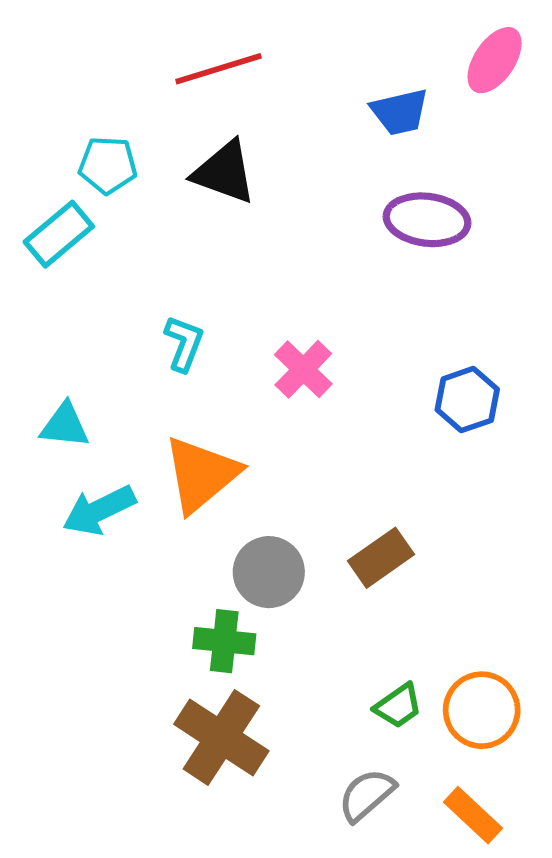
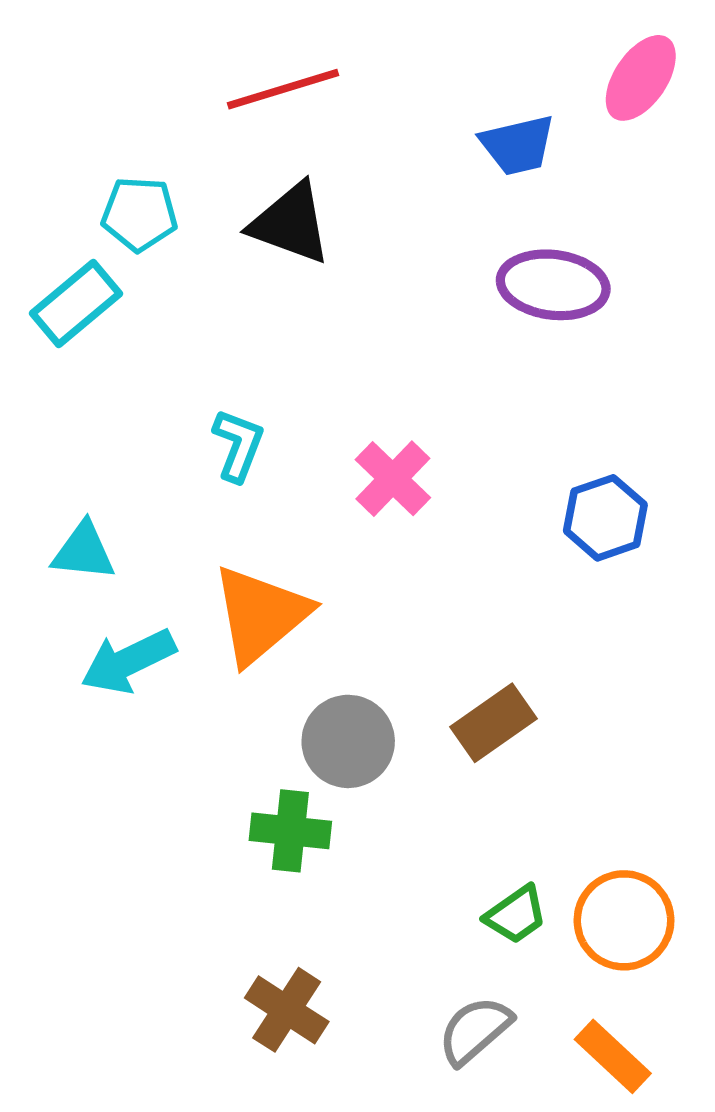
brown cross: (221, 737) -> (287, 1010), moved, size x0.7

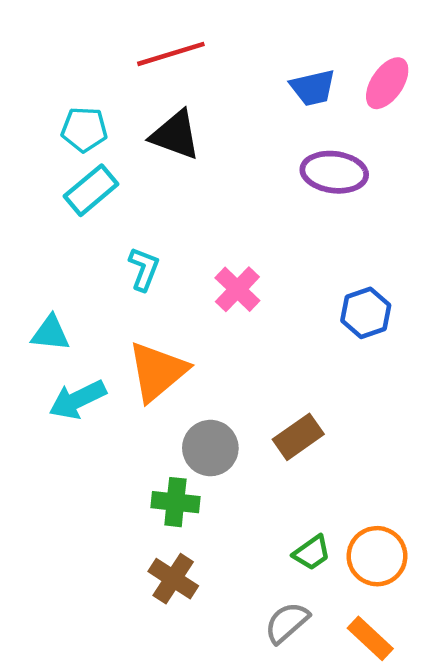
pink ellipse: (641, 78) -> (387, 83), moved
cyan rectangle: (76, 303) -> (91, 190), moved
brown cross: (287, 1010) -> (173, 579), moved

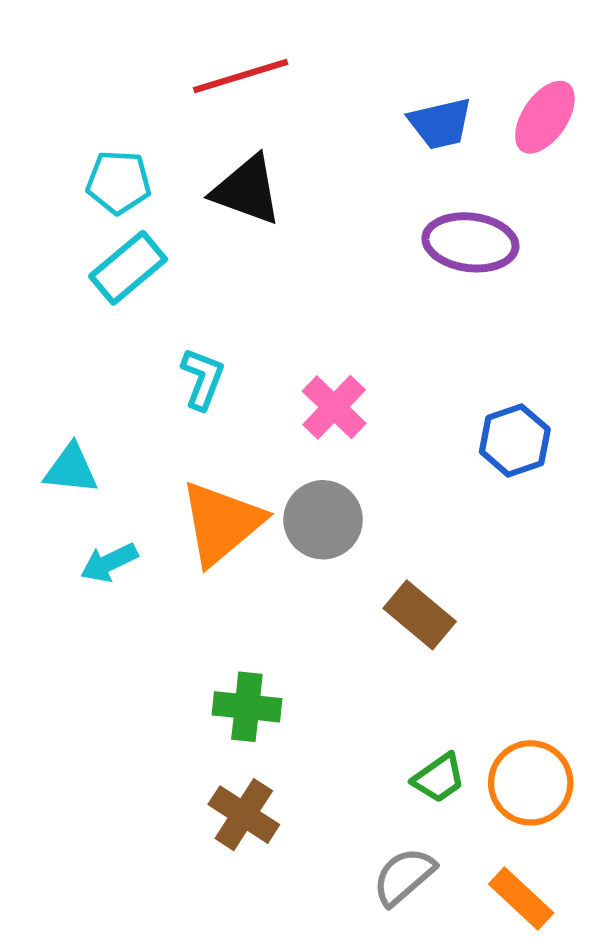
cyan arrow: (78, 400) -> (109, 563), size x0.7
brown rectangle: (298, 437) -> (420, 615), turned 75
gray circle: (210, 448) -> (323, 520), moved

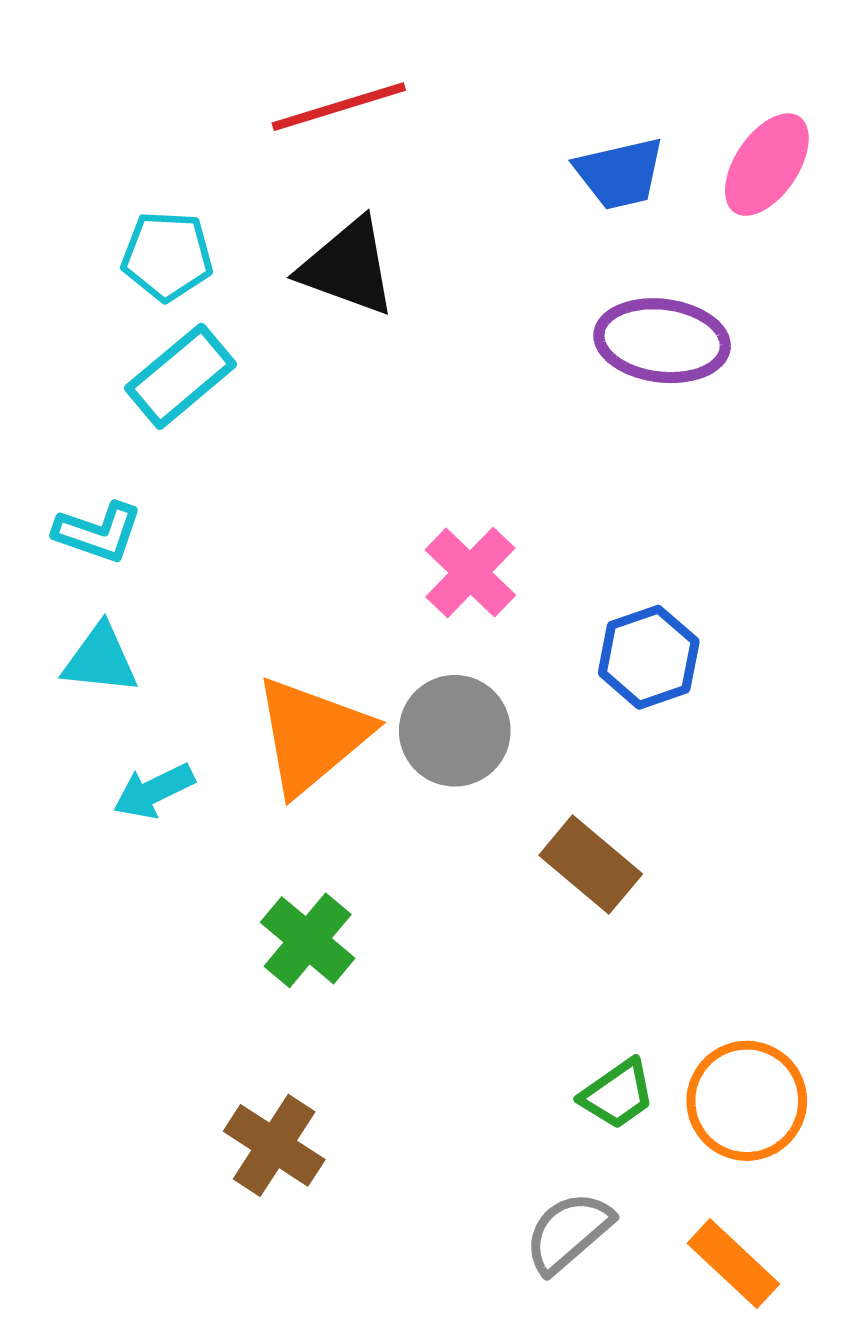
cyan L-shape: (203, 379) -> (98, 532), moved, turned 88
blue hexagon: (515, 441) -> (649, 657), moved
green cross: (247, 707) -> (308, 940), moved, turned 34
brown cross: (244, 815) -> (274, 1145), moved

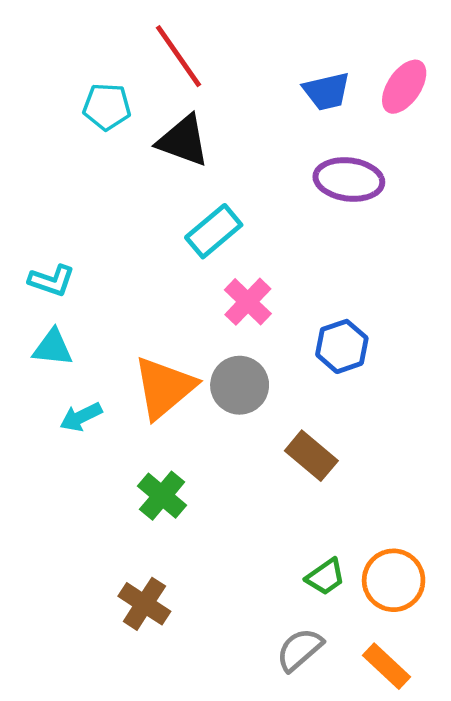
red line: (339, 107) -> (178, 56), turned 72
cyan pentagon: (167, 256) -> (107, 107), moved
cyan rectangle: (181, 376) -> (214, 231), moved

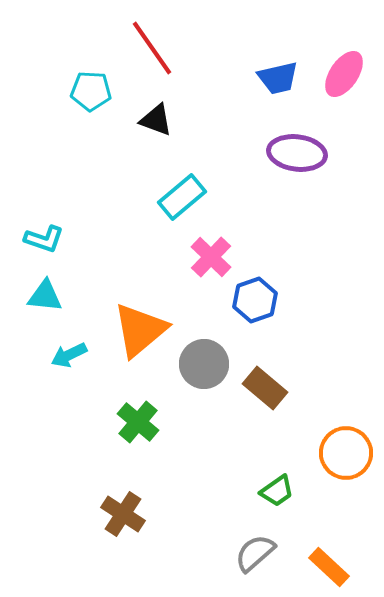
black triangle: (183, 141) -> (156, 120), size x0.7
blue hexagon: (342, 346) -> (255, 300), moved
gray circle: (240, 385) -> (204, 364), moved
orange circle: (394, 580) -> (346, 453), moved

